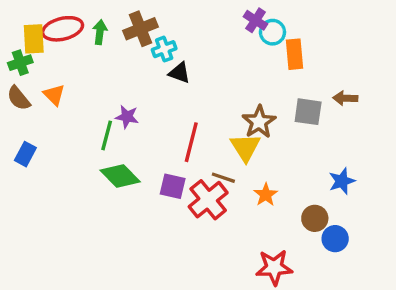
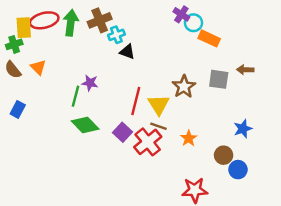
green arrow: (100, 32) -> (71, 23), size x1.5
orange rectangle: (294, 54) -> (209, 38), turned -60
yellow triangle: (245, 147) -> (159, 105), moved
purple square: (173, 186) -> (122, 132), turned 30

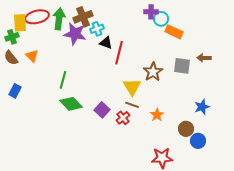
purple cross: (181, 14) -> (151, 12), turned -32
purple star: (90, 83) -> (75, 34), moved, size x1.6
red line: (136, 101) -> (119, 53), moved
red cross: (148, 142) -> (123, 118), size x0.6

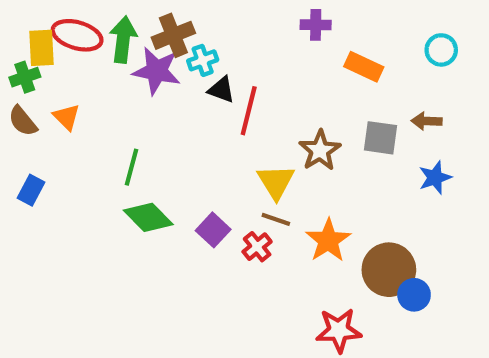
red ellipse: (37, 17) -> (77, 35), turned 30
cyan circle: (161, 19) -> (441, 50), moved
blue star: (202, 107) -> (435, 178), moved
orange star: (157, 115) -> (328, 240), size x1.5
brown circle: (186, 129) -> (389, 270), size x1.6

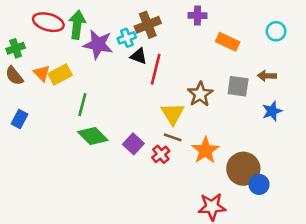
brown cross: (173, 35) -> (148, 25), moved
yellow rectangle: (42, 48) -> (60, 74), moved, turned 65

